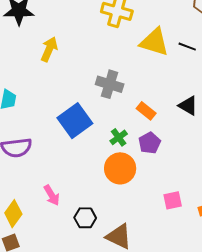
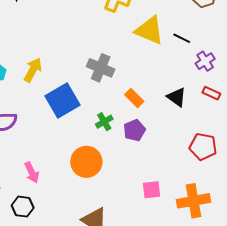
yellow arrow: (49, 49) -> (33, 70), moved
orange circle: (120, 168) -> (86, 162), moved
black hexagon: (85, 218) -> (23, 207), moved

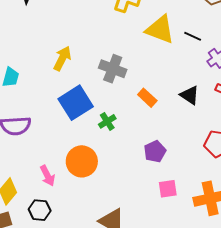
yellow arrow: (33, 70) -> (62, 58), moved
green cross: (104, 122) -> (107, 121), moved
purple pentagon: (134, 130) -> (155, 152), moved
orange circle: (86, 162) -> (82, 161), moved

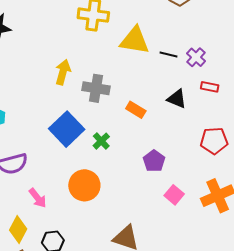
black line: (193, 36) -> (169, 54), moved
yellow arrow: (62, 58) -> (63, 72), moved
pink arrow: (47, 176) -> (38, 198), moved
pink square: (168, 189) -> (174, 195), turned -30

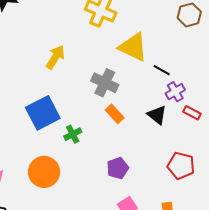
purple cross: (196, 57) -> (175, 92), moved
gray cross: (96, 88) -> (105, 83), moved

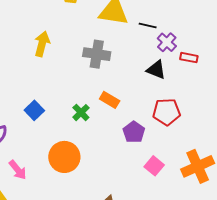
blue square: (43, 113) -> (34, 110), moved, size x0.6
orange rectangle: (115, 114) -> (110, 100), moved
red pentagon: (181, 166) -> (167, 112), moved

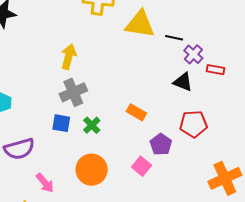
gray cross: (97, 54) -> (73, 92), moved, turned -32
blue square: (34, 110) -> (61, 123), turned -36
green cross: (81, 113) -> (92, 125), moved
pink square: (154, 166) -> (142, 166), moved

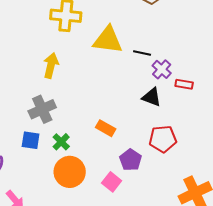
yellow arrow: (69, 57) -> (51, 65), moved
orange circle: (92, 170) -> (70, 172), moved

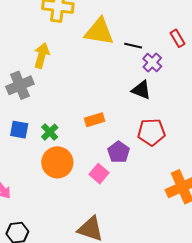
red rectangle: (184, 84) -> (178, 38), moved, turned 48
gray cross: (42, 109) -> (20, 85), moved
orange rectangle: (106, 128) -> (95, 120), turned -48

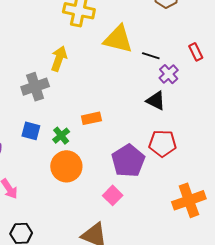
orange rectangle: (95, 120) -> (91, 118), moved
purple pentagon: (119, 152) -> (128, 161), size x1.5
pink square: (99, 174) -> (113, 195), moved

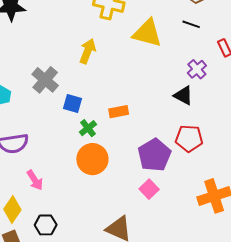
black line: (151, 56) -> (191, 24), moved
gray cross: (35, 87) -> (45, 80), moved, turned -32
blue square: (31, 131) -> (72, 103), moved
pink square: (113, 195) -> (149, 189), moved

